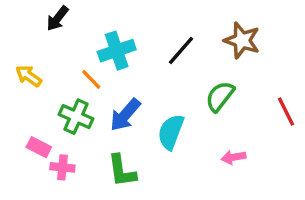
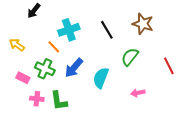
black line: (181, 51) -> (107, 30), turned -72
pink rectangle: (39, 147) -> (23, 78), moved
green L-shape: (122, 171) -> (59, 101), moved

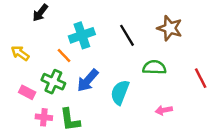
green semicircle: (130, 57) -> (154, 67), turned 54

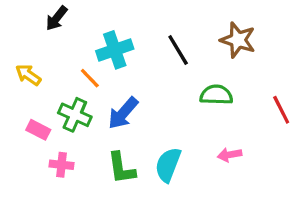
cyan semicircle: (120, 92) -> (168, 165), moved
green L-shape: (70, 120) -> (121, 168), moved

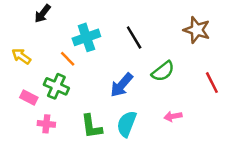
brown star: (238, 40) -> (197, 30), moved
green semicircle: (216, 95) -> (163, 71), turned 140
blue arrow: (123, 113) -> (122, 85), moved

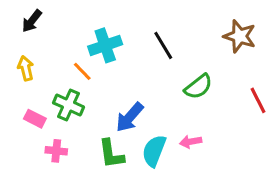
black arrow: (43, 14) -> (32, 21), moved
yellow arrow: (21, 56) -> (26, 68), turned 42
blue arrow: (122, 85) -> (130, 117), moved
pink arrow: (173, 116) -> (191, 142), moved

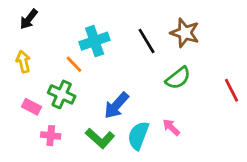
brown star: (240, 36) -> (185, 33), moved
pink arrow: (191, 142) -> (171, 127), turned 54
green L-shape: (111, 154) -> (100, 138), turned -40

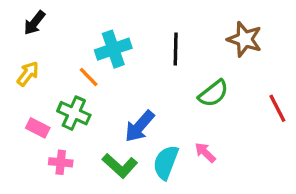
brown star: (185, 33) -> (245, 39), moved
black line: (147, 41) -> (176, 49), turned 32
yellow arrow: (23, 62) -> (28, 74), turned 50

